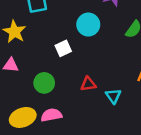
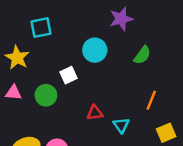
green circle: (44, 83) -> (46, 95), moved

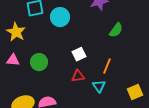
cyan circle: (95, 50) -> (60, 17), moved
white square: (69, 75) -> (79, 54), moved
orange line: (151, 100) -> (107, 66), moved

